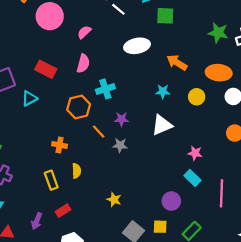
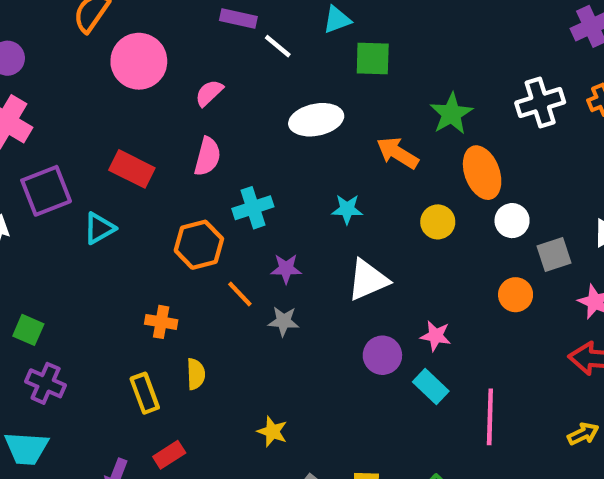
green star: (218, 33) -> (451, 114), moved, turned 30
orange ellipse: (219, 73) -> (482, 173), turned 65
cyan star: (163, 92) -> (347, 209), moved
purple circle: (171, 201) -> (382, 355), moved

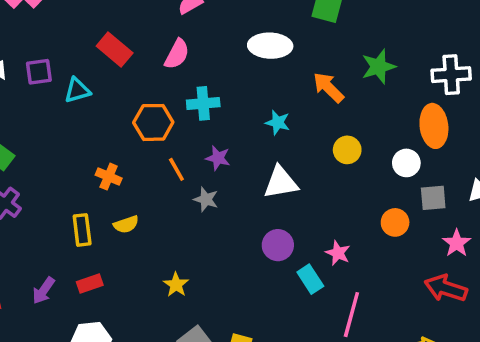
orange ellipse: (482, 173) -> (434, 126), moved
purple square: (46, 191) -> (39, 72), moved, size x0.7
pink star: (436, 336) -> (338, 253), moved
yellow semicircle: (196, 374) -> (126, 224), turned 60

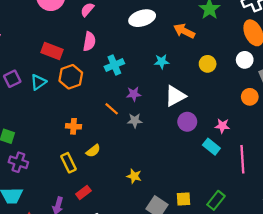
orange hexagon: (153, 122) -> (71, 77), moved
purple circle: (278, 245) -> (187, 122), moved

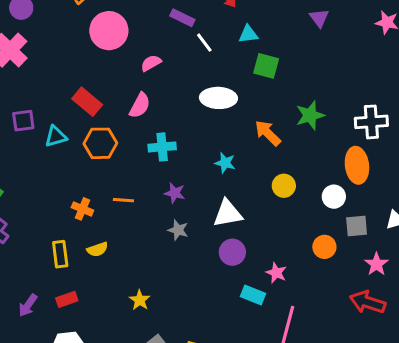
orange line: (112, 109) -> (123, 200), moved, turned -56
gray star: (135, 121) -> (178, 230), moved
cyan rectangle: (211, 147) -> (253, 295), turned -35

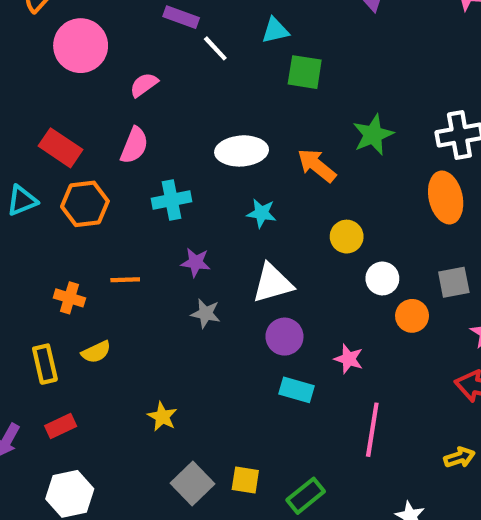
white ellipse: (218, 98) -> (242, 151), moved
white circle: (334, 197) -> (382, 278), moved
cyan rectangle: (253, 295) -> (296, 390), moved

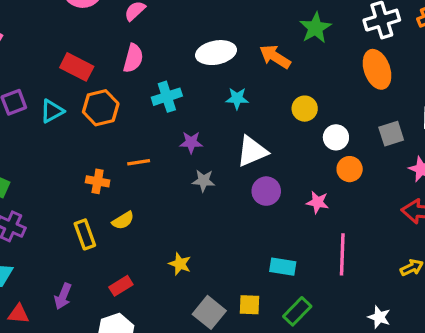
orange circle: (412, 316) -> (350, 169), moved
cyan rectangle: (296, 390) -> (283, 267), moved
red rectangle: (61, 426) -> (121, 286), moved

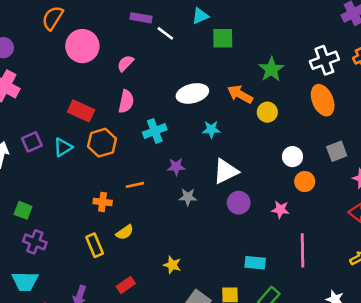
yellow circle: (305, 109) -> (267, 112), moved

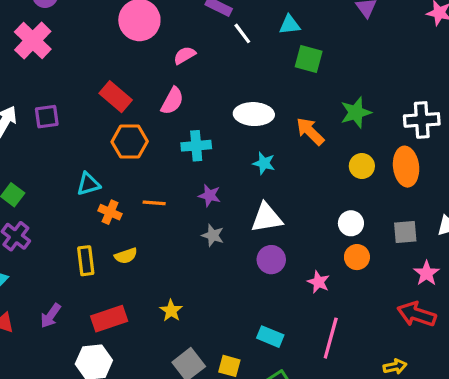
yellow circle: (267, 112) -> (362, 166), moved
cyan triangle: (63, 147) -> (88, 184), moved
red rectangle: (126, 285) -> (109, 319), size x1.5

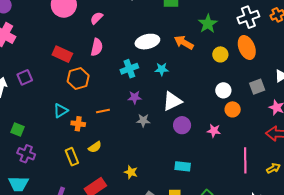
cyan cross: (196, 146) -> (129, 69), moved
cyan rectangle: (270, 337) -> (183, 166), moved
pink line: (331, 338) -> (245, 160), moved

